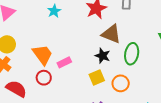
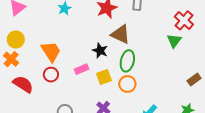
green ellipse: (132, 54) -> (127, 61), moved
black star: (103, 56) -> (100, 51), moved
pink rectangle: (64, 62) -> (82, 69), moved

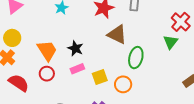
black star: (100, 51) -> (75, 48), moved
green ellipse: (127, 61) -> (136, 58), moved

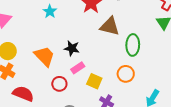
red circle: (47, 74) -> (59, 84), moved
yellow square: (100, 77) -> (94, 81), moved, turned -35

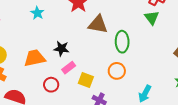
orange trapezoid: (44, 56) -> (35, 58), turned -55

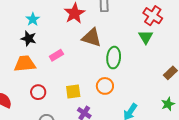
black star: (61, 49) -> (29, 39), moved
pink rectangle: (69, 68) -> (56, 55), moved
yellow square: (86, 80) -> (73, 91), turned -35

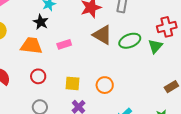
red cross: (153, 16) -> (167, 27), turned 30
green ellipse: (114, 58) -> (130, 41), moved, turned 50

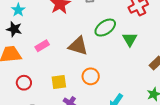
brown triangle: (102, 35) -> (78, 46), moved
green triangle: (155, 46) -> (130, 39), moved

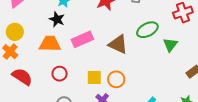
pink rectangle: (42, 46) -> (82, 39), size x1.5
orange circle: (91, 76) -> (116, 79), moved

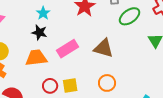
green ellipse: (147, 30) -> (130, 16), moved
yellow square: (94, 78) -> (70, 86), moved

